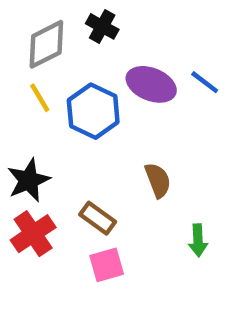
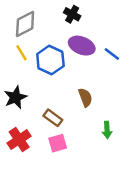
black cross: (102, 26) -> (72, 14), moved
blue line: (205, 82) -> (112, 54), moved
red cross: (33, 234) -> (19, 140), moved

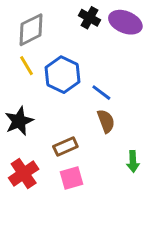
purple ellipse: (82, 46) -> (125, 22), moved
blue line: (112, 54) -> (101, 93), moved
brown rectangle: (53, 118) -> (65, 147), turned -60

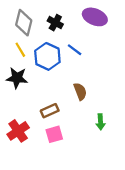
black cross: (89, 18) -> (55, 23), moved
gray diamond: (31, 30) -> (24, 23), turned -50
blue line: (101, 93) -> (75, 50), moved
black star: (19, 121) -> (17, 78), moved, turned 30

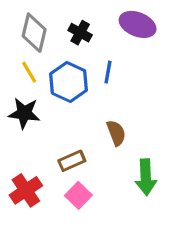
blue line: (75, 50) -> (108, 72), turned 63
green arrow: (100, 122) -> (146, 177), size x1.5
pink square: (54, 134) -> (78, 195), turned -30

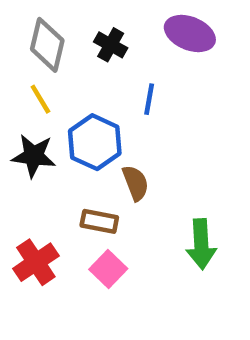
blue hexagon: (69, 82) -> (95, 142), moved
brown semicircle: (116, 133) -> (136, 183), moved
brown rectangle: (72, 161) -> (99, 221), turned 35

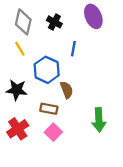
purple ellipse: (190, 33) -> (93, 16), turned 45
black star: (34, 156) -> (17, 90), moved

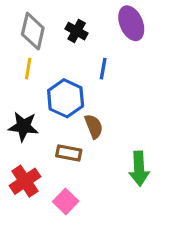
yellow line: (20, 49) -> (28, 69), turned 40
pink square: (53, 132) -> (66, 201), moved

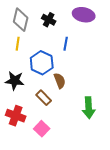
purple ellipse: (131, 23) -> (84, 15), turned -55
brown rectangle: (69, 153) -> (44, 98), turned 35
red cross: (25, 181) -> (16, 116), turned -36

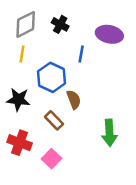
purple ellipse: (84, 15) -> (109, 34), moved
gray diamond: (21, 20) -> (26, 24), turned 50

